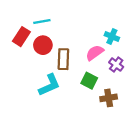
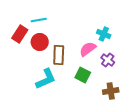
brown cross: (109, 98) -> (111, 91), moved

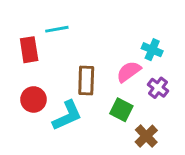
red rectangle: (20, 34) -> (29, 50), turned -42
red circle: (40, 42) -> (33, 99), moved
brown cross: (111, 91) -> (146, 136), moved, turned -35

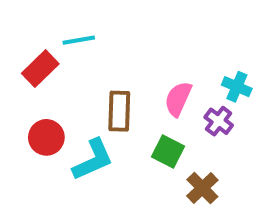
red rectangle: (29, 50) -> (40, 69), turned 55
cyan cross: (152, 50) -> (237, 87), moved
pink semicircle: (129, 72) -> (178, 99), turned -30

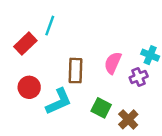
cyan line: (79, 40) -> (50, 26), turned -60
purple cross: (219, 121) -> (139, 77), turned 30
green square: (168, 152) -> (101, 108), moved

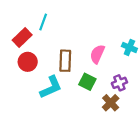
purple cross: (139, 77) -> (119, 83), moved
red circle: (29, 87) -> (28, 62), moved
green square: (101, 108) -> (87, 82), moved

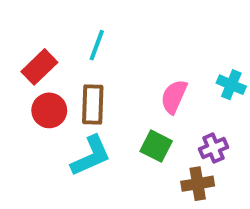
cyan line: (43, 22) -> (97, 45), moved
brown rectangle: (65, 61) -> (93, 104), moved
brown cross: (111, 103) -> (198, 184), turned 35

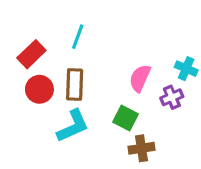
purple cross: (213, 148) -> (172, 97), moved
brown cross: (198, 184) -> (141, 148), moved

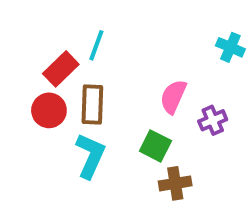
red rectangle: (31, 54) -> (61, 69), moved
cyan cross: (186, 69) -> (230, 47), moved
cyan L-shape: (73, 126) -> (90, 156), turned -42

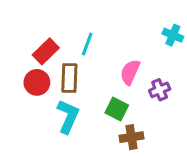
cyan line: (96, 45) -> (87, 44), moved

